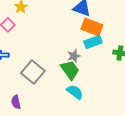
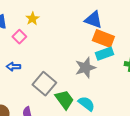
gray star: (74, 56) -> (85, 68), size x1.5
green trapezoid: (70, 70) -> (64, 100), moved

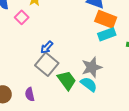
blue arrow: (13, 67) -> (47, 47), moved, turned -48
gray star: (85, 68) -> (92, 67), moved

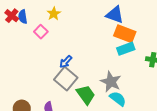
gray star: (92, 67) -> (111, 82), turned -30
cyan semicircle: (89, 84) -> (118, 99), moved

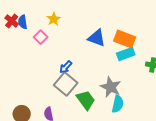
blue triangle: (115, 15) -> (97, 38), moved
cyan semicircle: (118, 99) -> (118, 104), turned 66

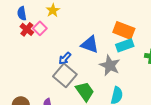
red cross: (12, 21) -> (27, 29), moved
blue triangle: (97, 38) -> (90, 44), moved
gray star: (111, 87) -> (110, 65), moved

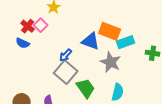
blue semicircle: (22, 13) -> (23, 43), moved, turned -56
orange rectangle: (124, 30) -> (110, 31), moved

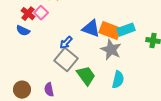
orange rectangle: (110, 31) -> (110, 31), moved

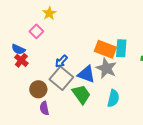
red cross: (28, 14) -> (21, 60), moved
blue triangle: (91, 29) -> (86, 74), moved
cyan rectangle: (126, 30) -> (121, 48), turned -66
brown circle: (22, 90) -> (38, 89), moved

